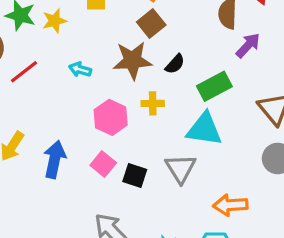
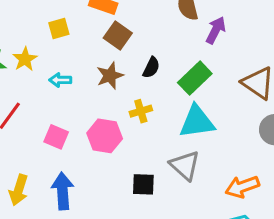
brown star: (133, 60) -> (110, 76), size x0.7
cyan arrow: (80, 70) -> (60, 80), moved
pink square: (103, 164) -> (56, 137), moved

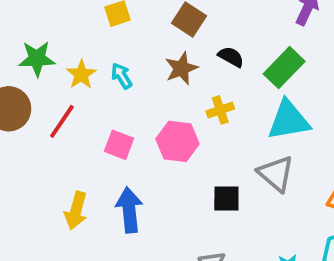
yellow star: (25, 59) -> (81, 75), moved
black semicircle: (151, 68) -> (231, 57), turned -85
cyan arrow: (60, 80) -> (122, 76), turned 60

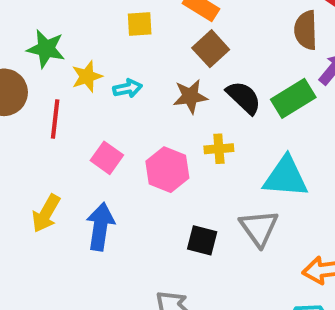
black semicircle: (231, 57) -> (244, 98), size x1.4
green rectangle: (284, 68) -> (293, 98), moved
cyan arrow: (122, 76) -> (127, 88), turned 96
red line: (62, 121) -> (55, 119), turned -42

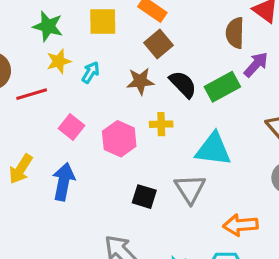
yellow square: (140, 24) -> (103, 22), size x1.4
green star: (46, 49) -> (48, 26), moved
cyan arrow: (127, 88) -> (91, 72), turned -50
red line: (55, 119) -> (32, 94), turned 64

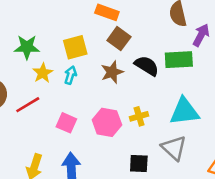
yellow square: (103, 22) -> (75, 47), moved
green rectangle: (222, 87) -> (179, 60), turned 40
yellow cross: (161, 124) -> (139, 116), moved

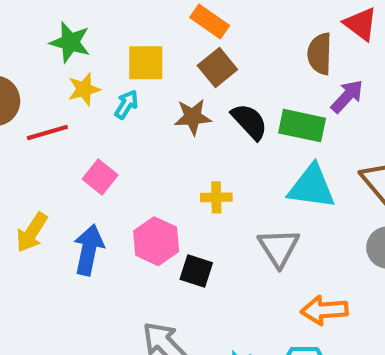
cyan triangle: (184, 111) -> (312, 187), moved
pink hexagon: (107, 122) -> (156, 241), moved
gray triangle: (174, 148) -> (279, 248), moved

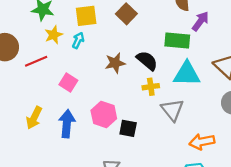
brown star: (193, 117) -> (115, 63), moved
black semicircle: (249, 122) -> (147, 61), moved
yellow cross: (216, 197) -> (151, 87), moved

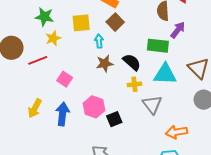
cyan arrow: (78, 40) -> (99, 41), moved, turned -32
black square: (128, 128) -> (114, 119), turned -35

